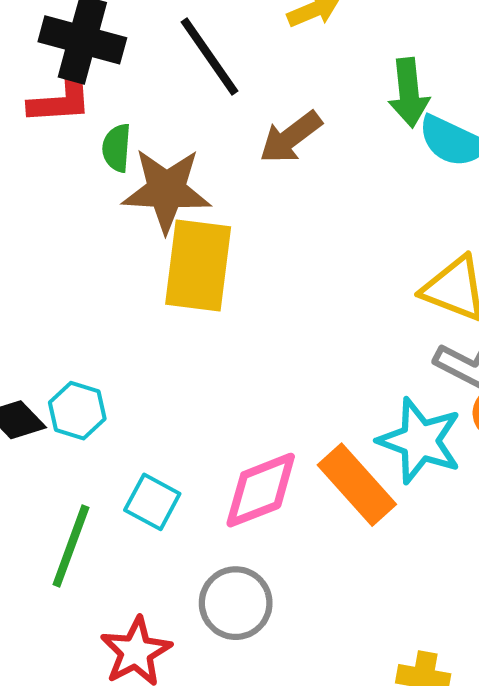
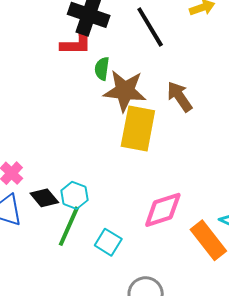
brown arrow: (291, 137) -> (180, 97), moved, turned 88
pink diamond: (261, 490) -> (163, 210), moved
green line: (71, 546) -> (69, 226), moved

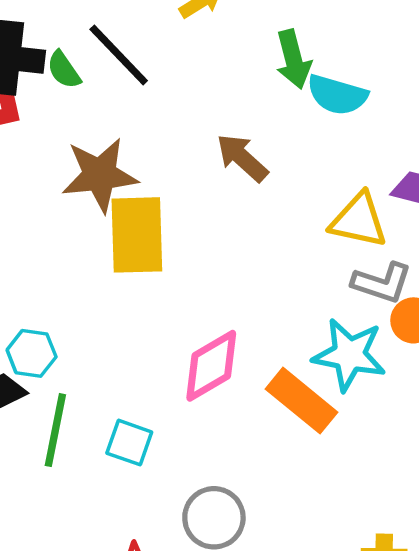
green semicircle: (102, 69) -> (64, 70), moved, turned -30
brown arrow: (180, 97) -> (242, 158), moved
cyan hexagon: (74, 195) -> (32, 353), moved

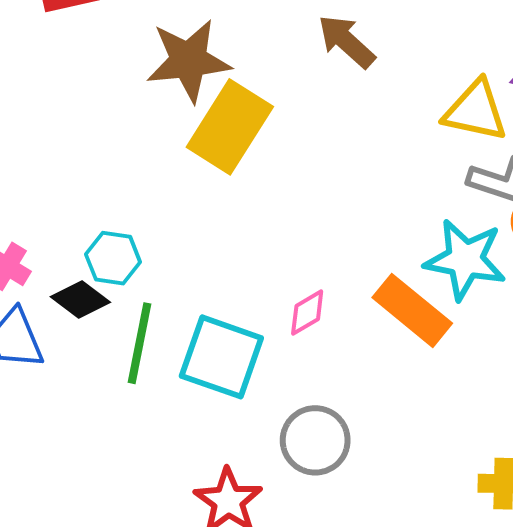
yellow rectangle: (137, 235) -> (230, 127), turned 34
pink diamond: (211, 366) -> (307, 312), moved, size x0.6
cyan square: (129, 443) -> (221, 357), size x1.6

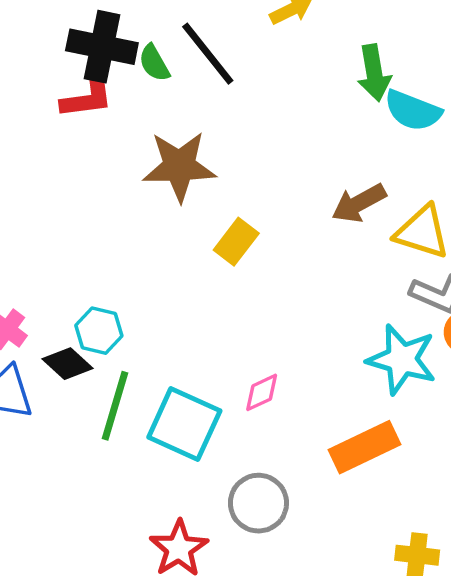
brown arrow: (346, 41) -> (359, 203), moved, turned -76
yellow rectangle: (230, 127) -> (236, 242), moved, size x0.6
orange rectangle: (412, 310) -> (364, 447), moved, turned -70

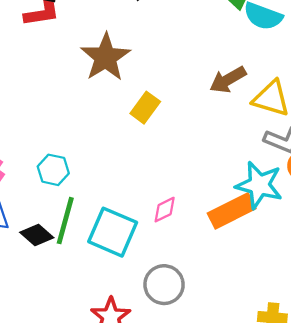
brown star: (179, 166) -> (106, 57), turned -30
black diamond: (67, 364) -> (37, 235), moved
orange rectangle: (364, 447) -> (232, 211), moved

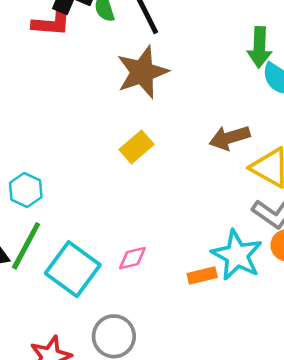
brown star: (106, 57) -> (142, 72), moved
orange rectangle: (232, 211) -> (202, 276), size x0.6

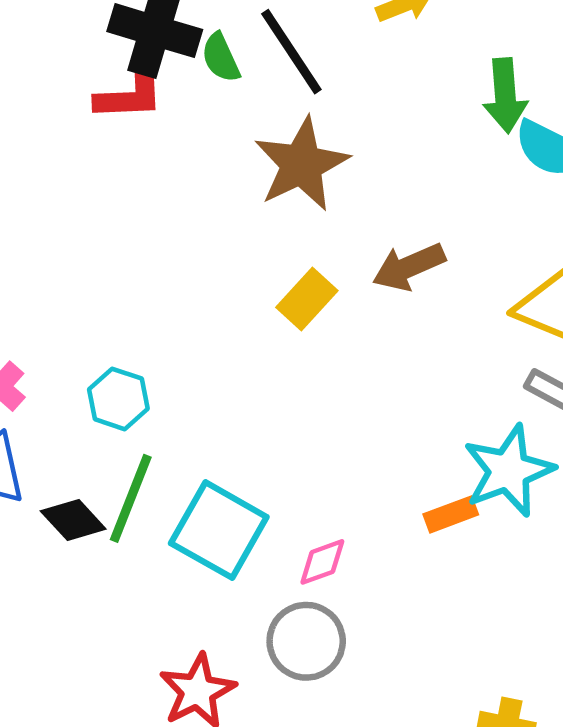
brown arrow: (229, 138) -> (409, 267), moved
cyan star: (237, 255) -> (509, 471), turned 30
pink diamond: (132, 258) -> (322, 562), moved

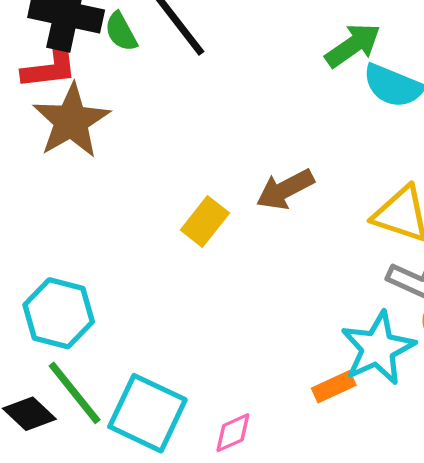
green arrow: (505, 95) -> (353, 45), turned -116
brown star: (301, 164) -> (71, 121), moved
cyan hexagon: (118, 399) -> (59, 313), size x1.4
green line: (131, 498) -> (75, 393), turned -56

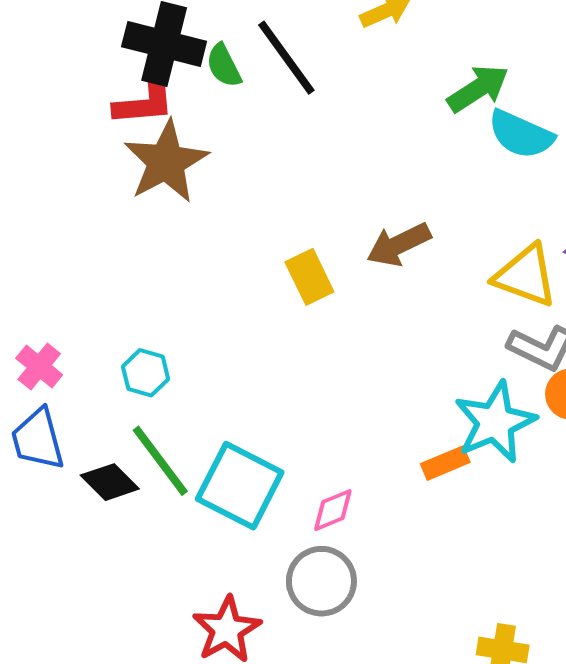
yellow rectangle: (205, 221) -> (309, 277), turned -66
cyan hexagon: (59, 313) -> (146, 373), size x0.6

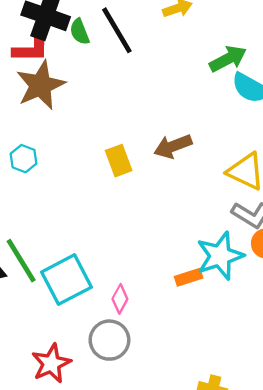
cyan hexagon: (146, 373) -> (24, 159), moved
cyan square: (240, 486) -> (66, 280), turned 30
pink diamond: (333, 510) -> (120, 299), turned -44

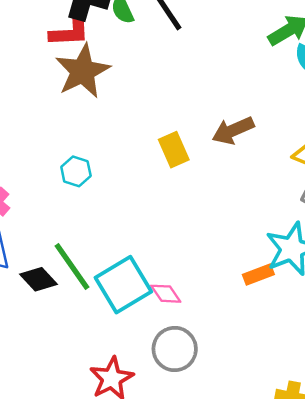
cyan hexagon: (24, 159) -> (76, 171), moved
pink diamond: (120, 299) -> (166, 294), moved, turned -60

